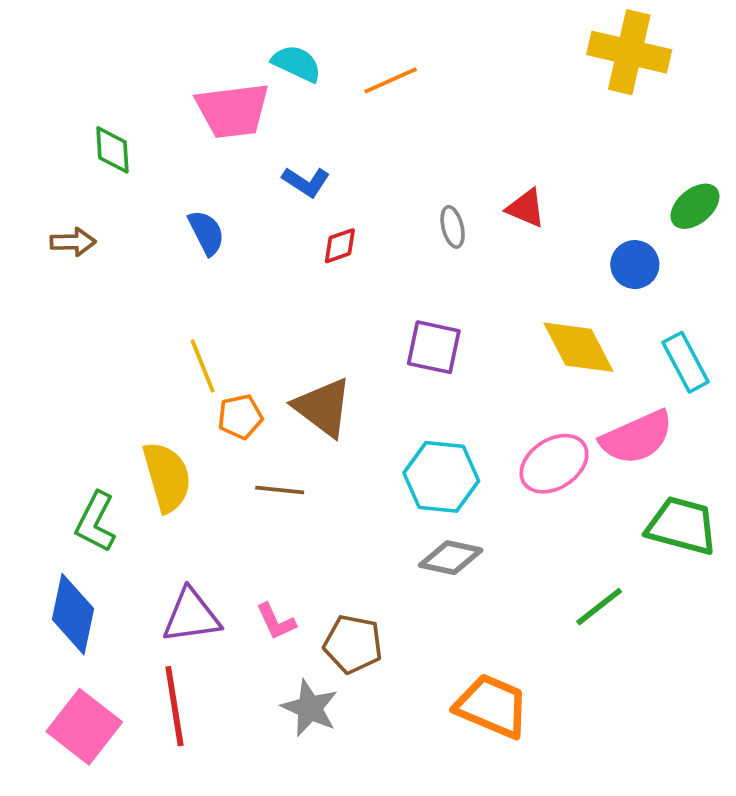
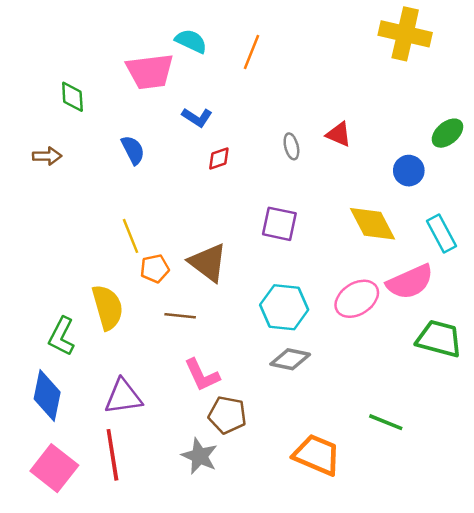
orange line: (391, 80) -> (252, 52), turned -44
green line: (599, 607) -> (386, 422), moved, turned 60
pink L-shape: (276, 622) -> (202, 375), moved, size x1.4

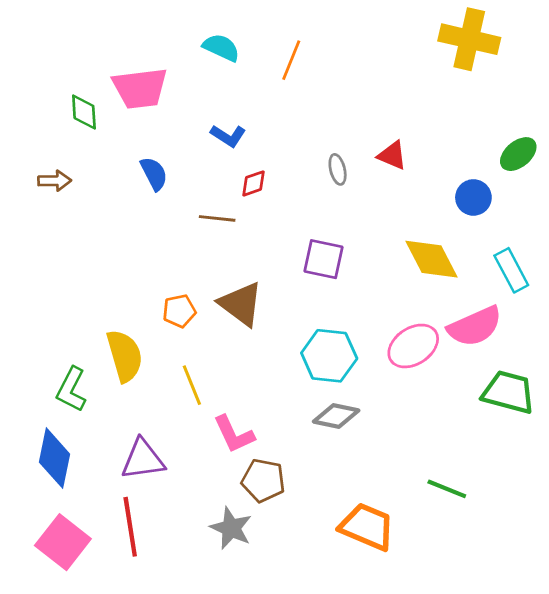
pink trapezoid: (150, 71) -> (140, 88), moved
yellow line: (131, 236) -> (192, 385), moved
brown line: (180, 316) -> (217, 218), moved

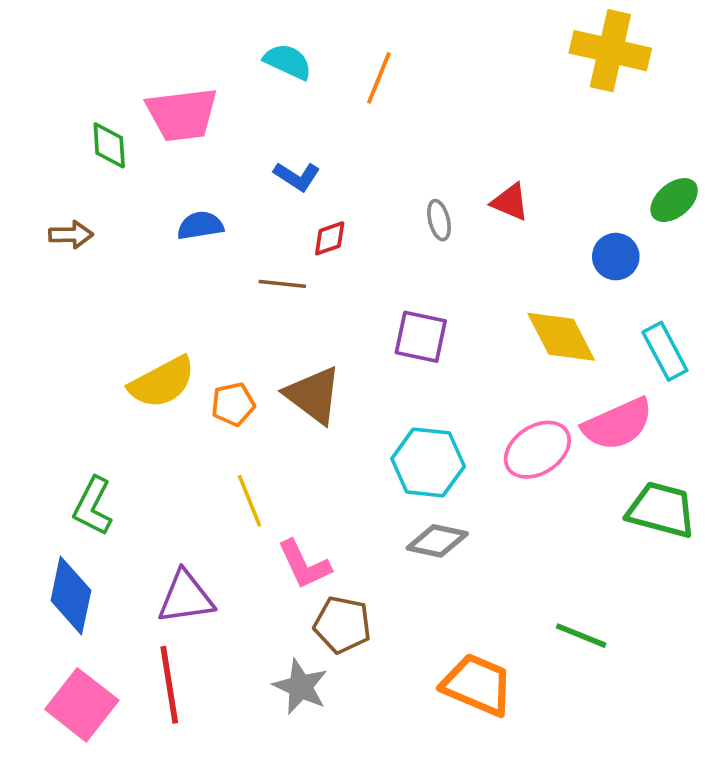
blue semicircle: (154, 174) -> (200, 226), turned -72
yellow semicircle: (125, 356) -> (162, 382), moved, turned 78

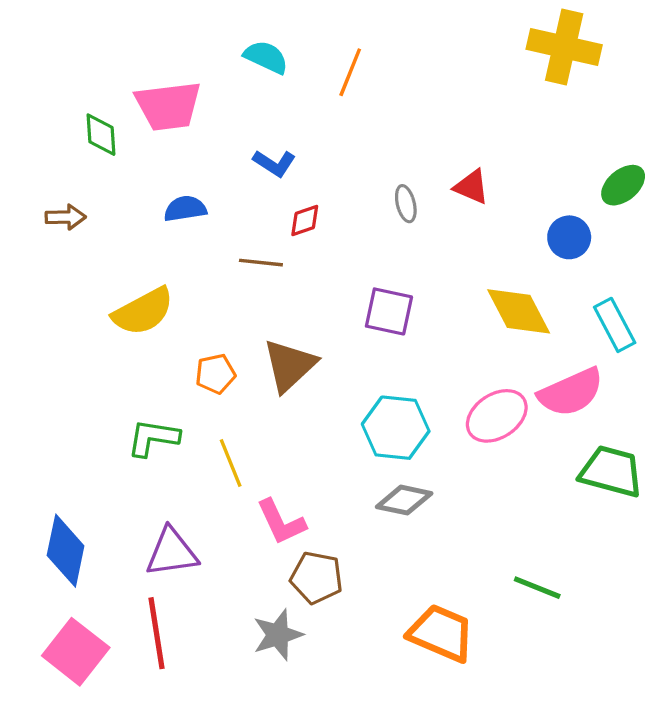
yellow semicircle: (162, 382) -> (143, 311), moved
brown triangle: (313, 395) -> (290, 365), turned 40
green L-shape: (93, 506) -> (153, 438), moved, turned 72
gray star: (301, 687) -> (278, 635), turned 30

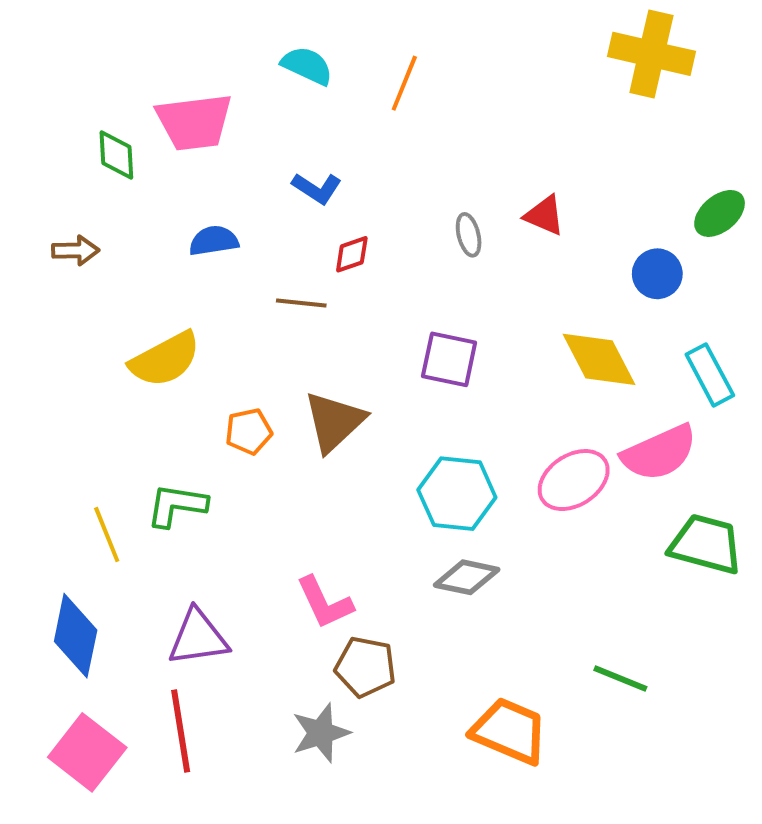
yellow line: (231, 463) -> (107, 535), moved

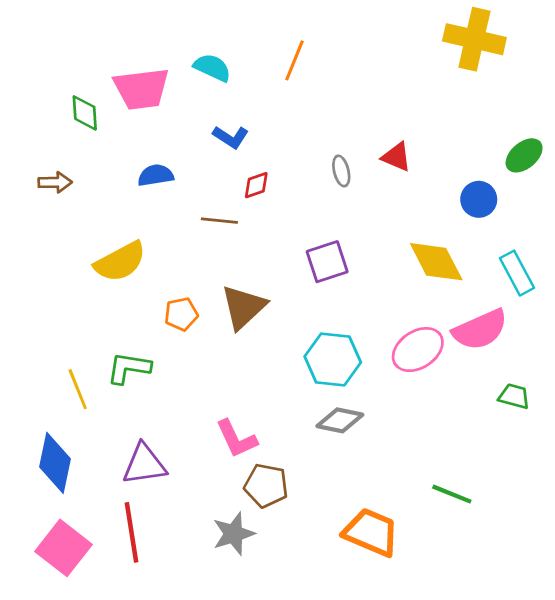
cyan semicircle: (307, 66) -> (212, 68), moved
purple square: (449, 359) -> (327, 262), turned -30
green trapezoid: (706, 544) -> (514, 396), size x0.6

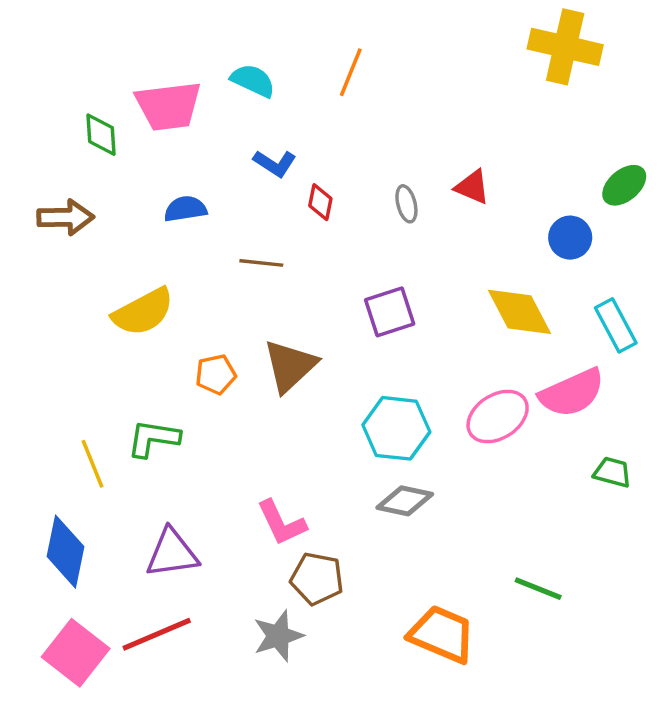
brown arrow: (55, 182) -> (65, 217), size x1.4
red diamond: (256, 185) -> (320, 202), moved, turned -60
red line: (132, 532) -> (157, 634), turned 76

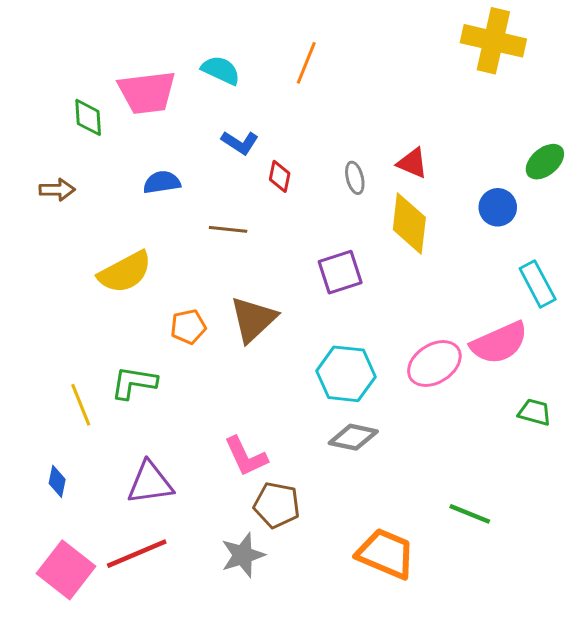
brown arrow: (65, 217) -> (57, 190), size x0.7
yellow diamond: (520, 312) -> (409, 224), moved, turned 34
blue diamond: (65, 552) -> (57, 481), size x0.5

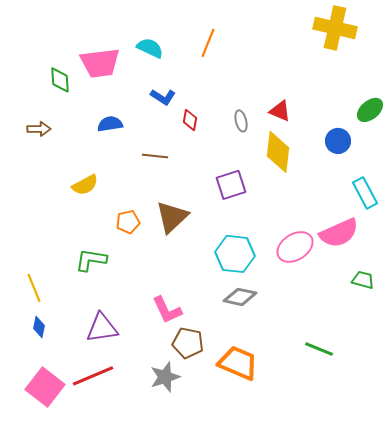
yellow semicircle: (125, 272) -> (85, 185), size x0.7
yellow line: (81, 405) -> (34, 288), moved
orange trapezoid: (386, 554) -> (238, 363), moved

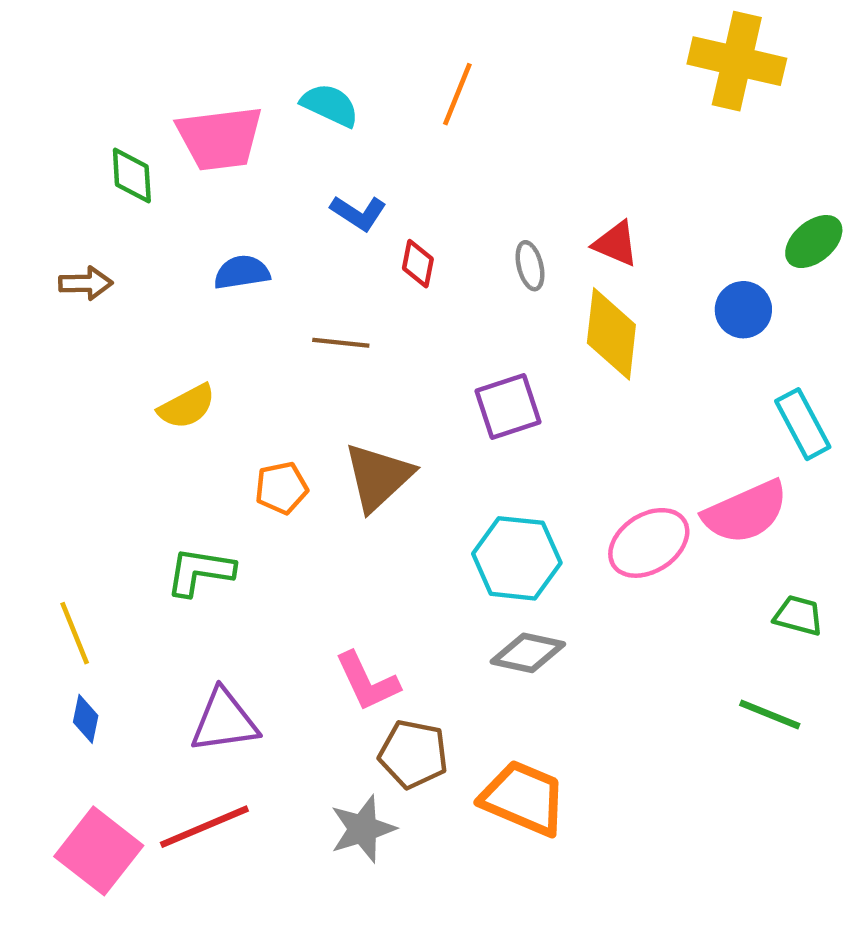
green line: (319, 349) -> (770, 715), moved

